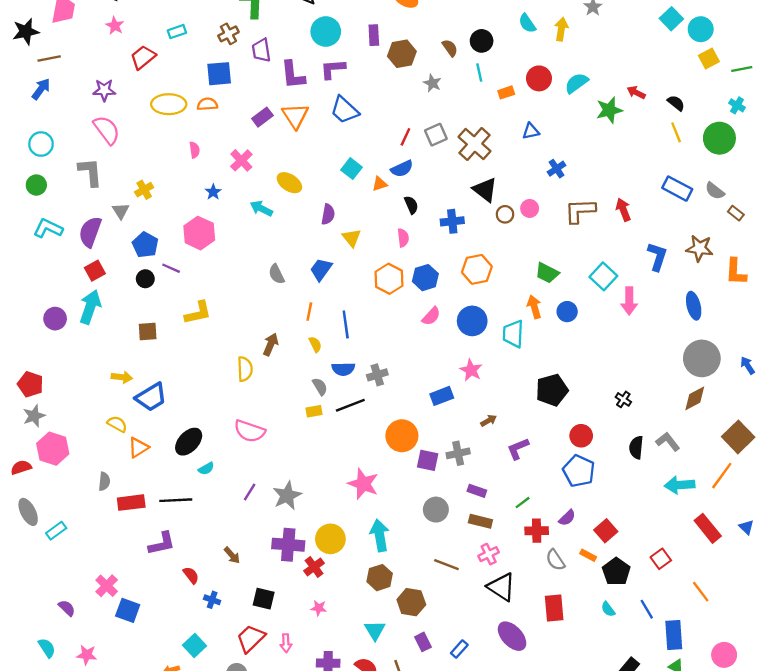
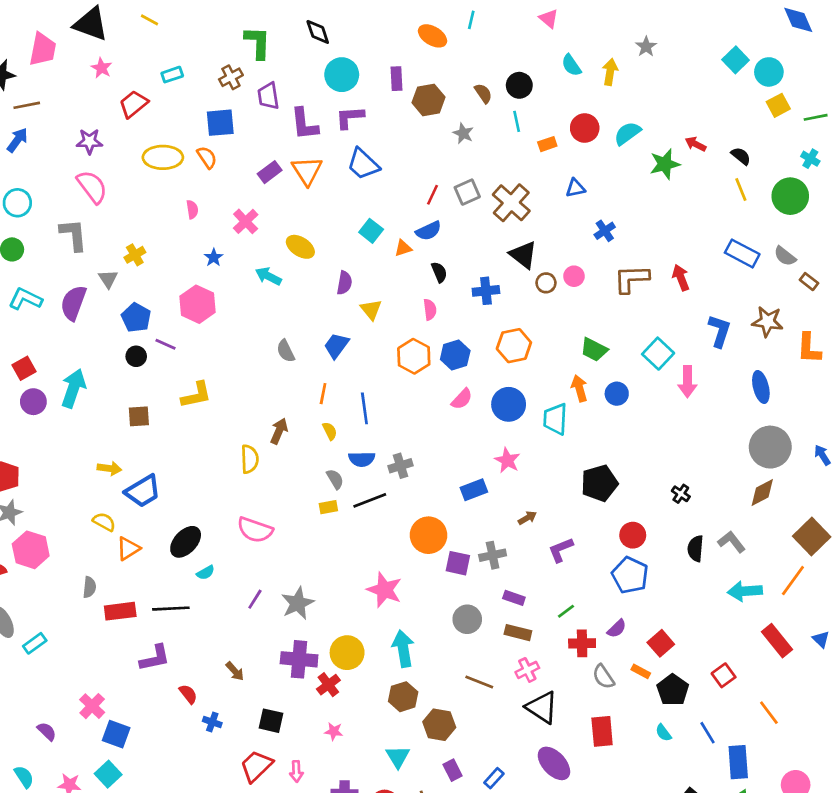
orange semicircle: (207, 104) -> (207, 157), turned 60
red square: (95, 271) -> (24, 368), moved
cyan square: (194, 645) -> (108, 774), moved

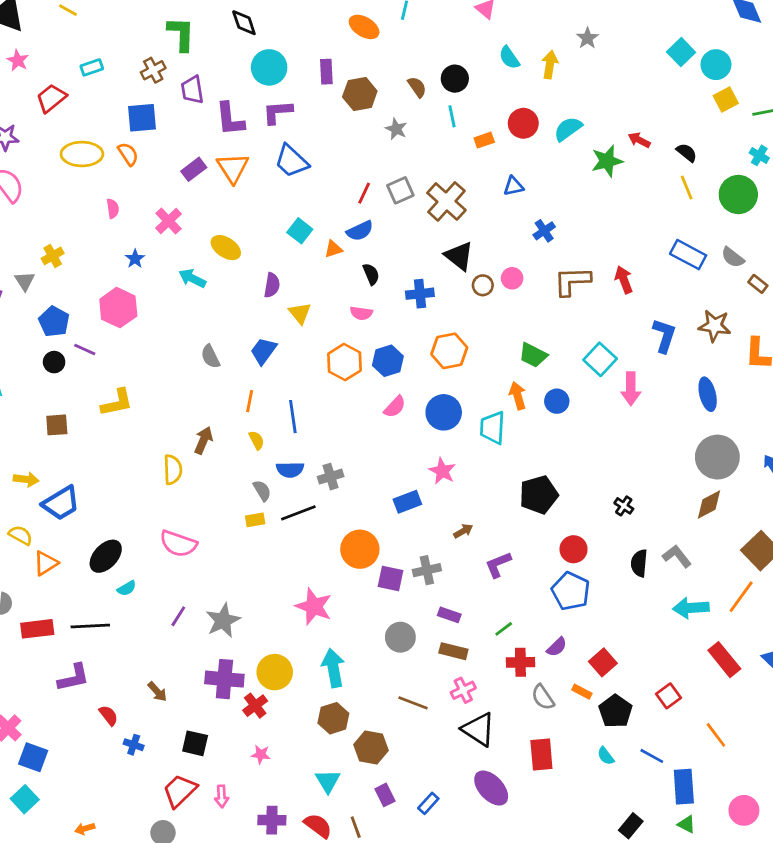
pink semicircle: (430, 310) -> (361, 313), turned 105
blue line: (707, 733) -> (652, 756), turned -30

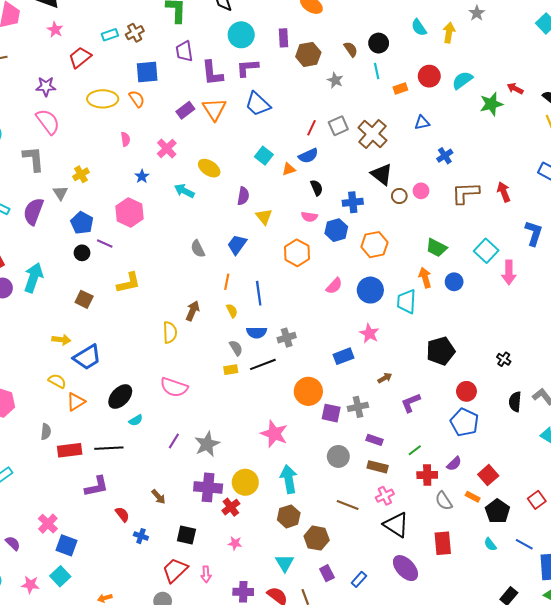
brown cross: (153, 70) -> (135, 33), moved
blue hexagon: (388, 361) -> (336, 230), moved
brown square: (57, 425) -> (84, 299), turned 30

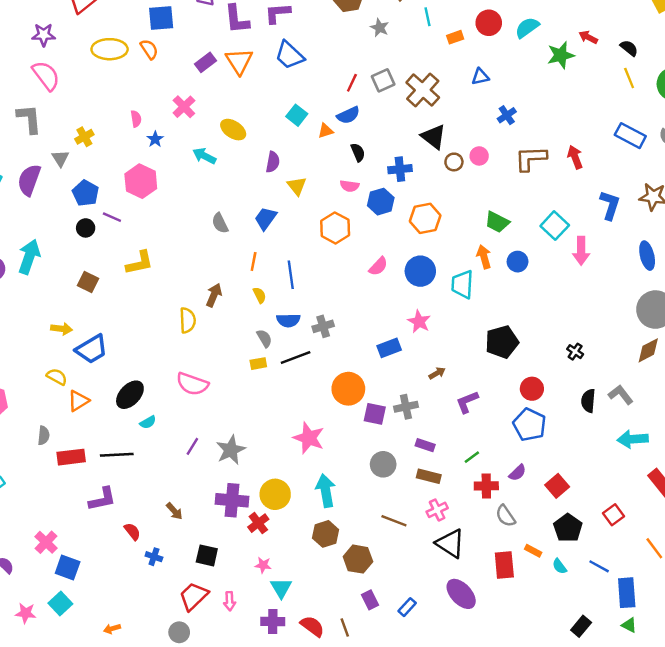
pink semicircle: (125, 139) -> (136, 119), moved
orange rectangle: (473, 497) -> (533, 551), moved
cyan triangle: (285, 563) -> (281, 588), moved

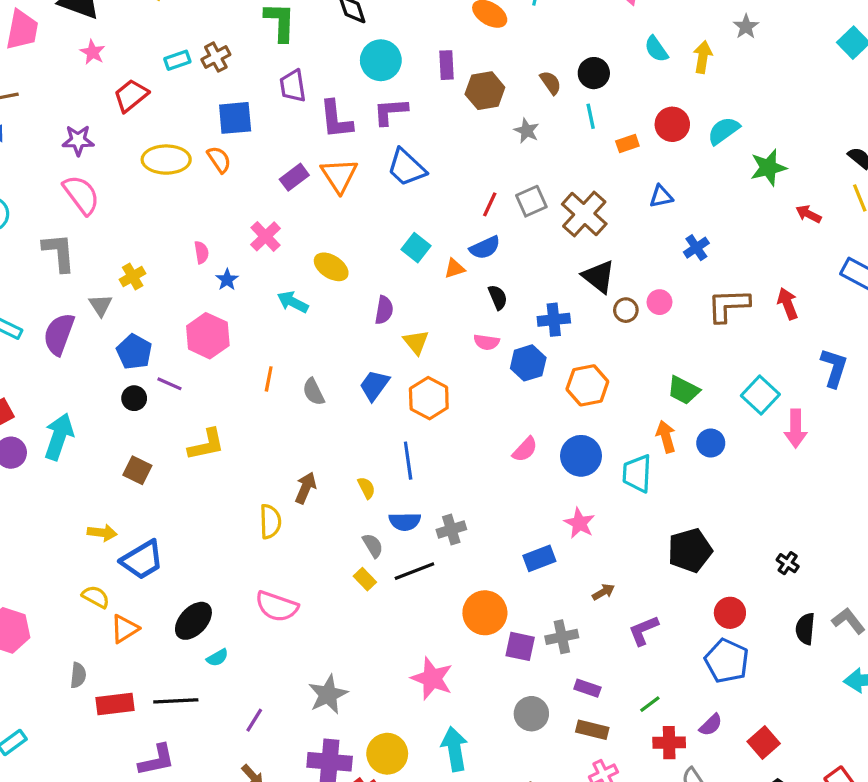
red arrow: (588, 37) -> (808, 214), moved
orange hexagon: (335, 228) -> (429, 398), moved
orange line: (254, 262) -> (269, 379), moved
yellow rectangle: (258, 364) -> (365, 579), turned 56
purple line: (192, 446) -> (254, 720), moved

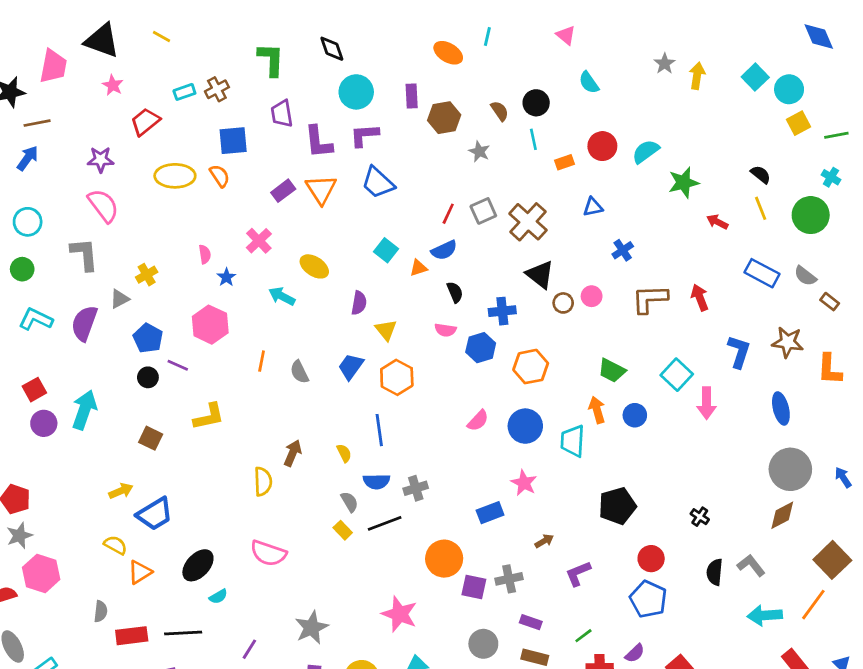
yellow arrow: (703, 57) -> (697, 76), moved
gray triangle: (101, 305) -> (120, 299), turned 35
yellow arrow: (102, 533) -> (121, 491), turned -30

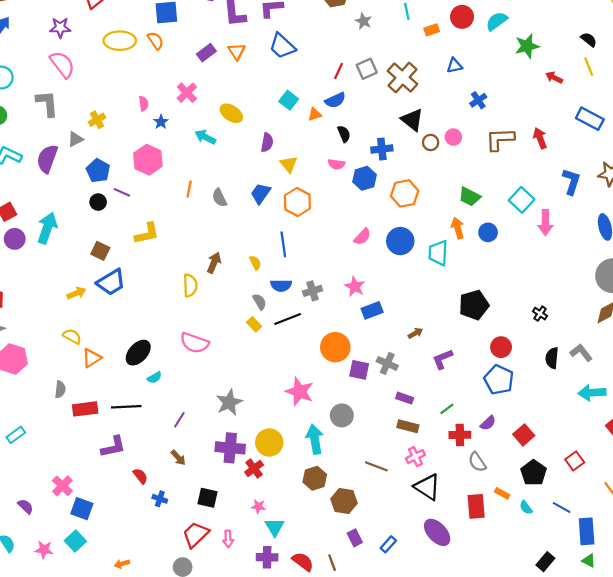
orange triangle: (321, 189) -> (237, 51), size x0.7
pink star: (524, 483) -> (355, 287), moved
blue trapezoid: (155, 514) -> (111, 282), moved
gray cross: (509, 579) -> (387, 363), turned 36
gray circle: (483, 644) -> (342, 415), moved

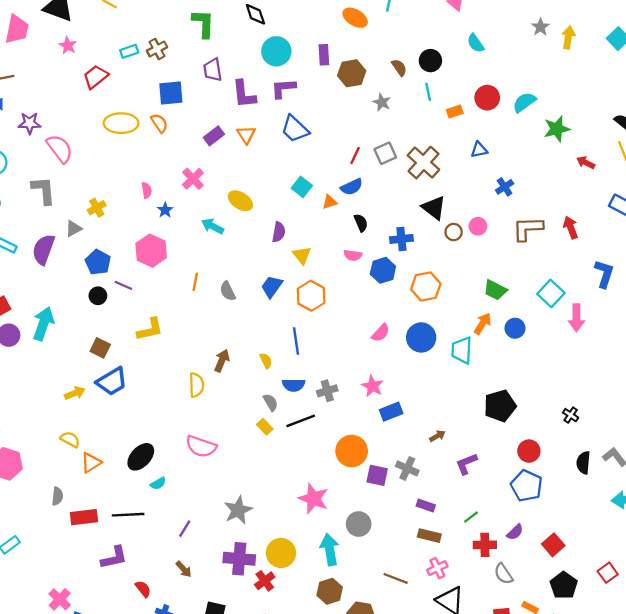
purple star: (60, 28) -> (30, 123), moved
orange arrow: (458, 228) -> (483, 324), turned 48

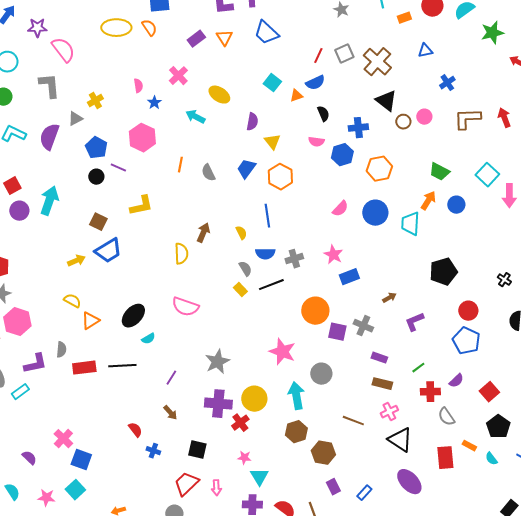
purple L-shape: (114, 558) -> (35, 364), moved

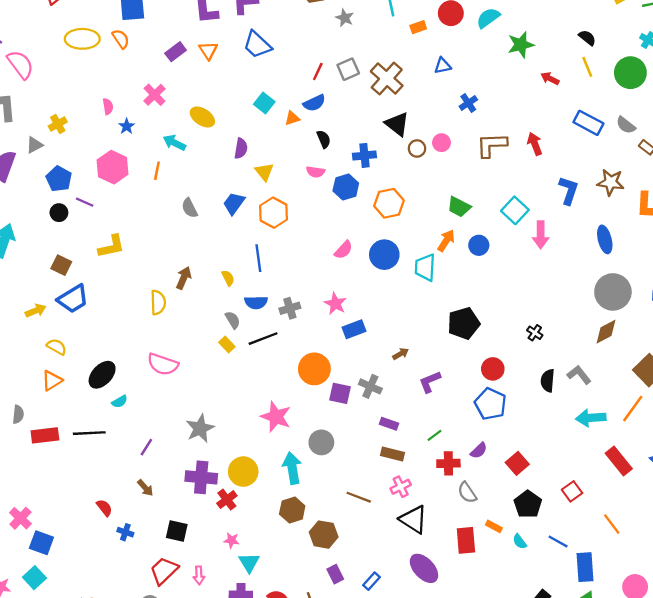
orange line: (180, 165) -> (157, 171), moved
yellow semicircle: (72, 301) -> (57, 347), moved

